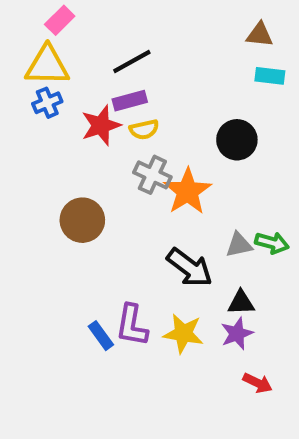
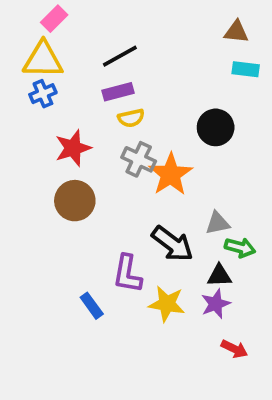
red star: (101, 125) -> (73, 148), moved
green arrow: (272, 243) -> (240, 248), moved
purple L-shape: (132, 325) -> (127, 274), moved

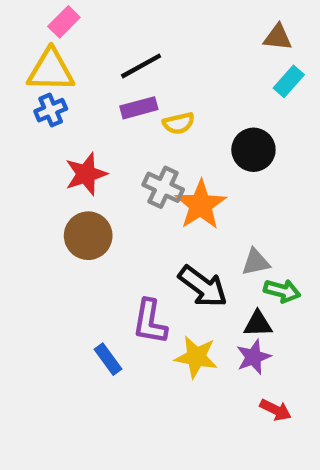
cyan rectangle: (246, 69) -> (289, 81), turned -56
yellow semicircle: (131, 118) -> (179, 123), moved

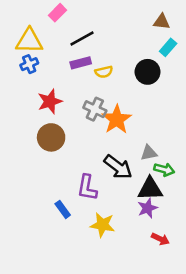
pink rectangle: (64, 22) -> (58, 13), moved
black circle: (253, 150) -> (148, 72), moved
black triangle: (258, 324) -> (150, 189), size x1.5
yellow star: (196, 357) -> (103, 225), moved

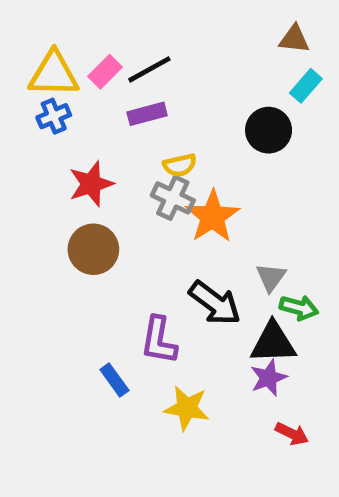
pink rectangle: (58, 13) -> (105, 72), moved
yellow semicircle: (104, 72) -> (180, 165), moved
gray triangle: (149, 153) -> (271, 277), turned -42

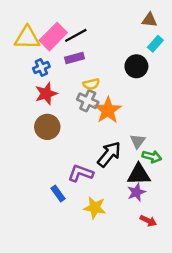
pink rectangle: (105, 72) -> (53, 37), size x1.6
blue cross: (54, 116) -> (41, 67), moved
black arrow: (215, 303) -> (109, 154), turned -88
purple L-shape: (159, 340) -> (81, 173), turned 100

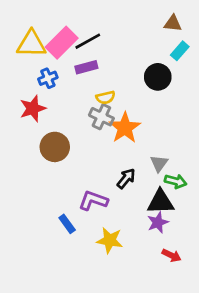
red star: (46, 94) -> (33, 108), moved
black arrow: (109, 154) -> (126, 179), size x0.7

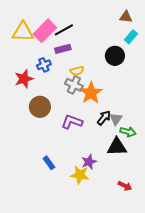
blue cross: (48, 78) -> (44, 65), moved
black arrow: (126, 179) -> (104, 118), moved
purple L-shape: (93, 200) -> (72, 122), moved
purple star: (158, 222) -> (89, 162), moved

